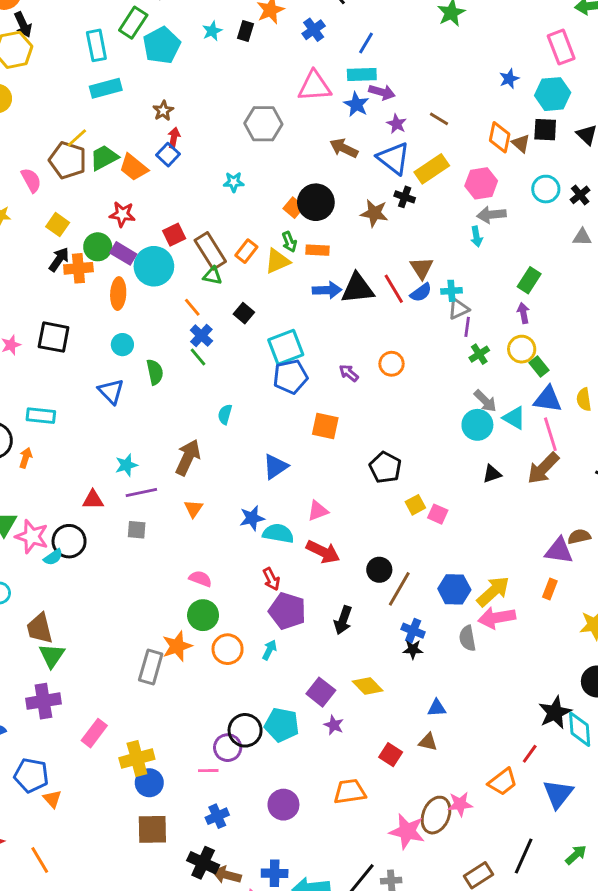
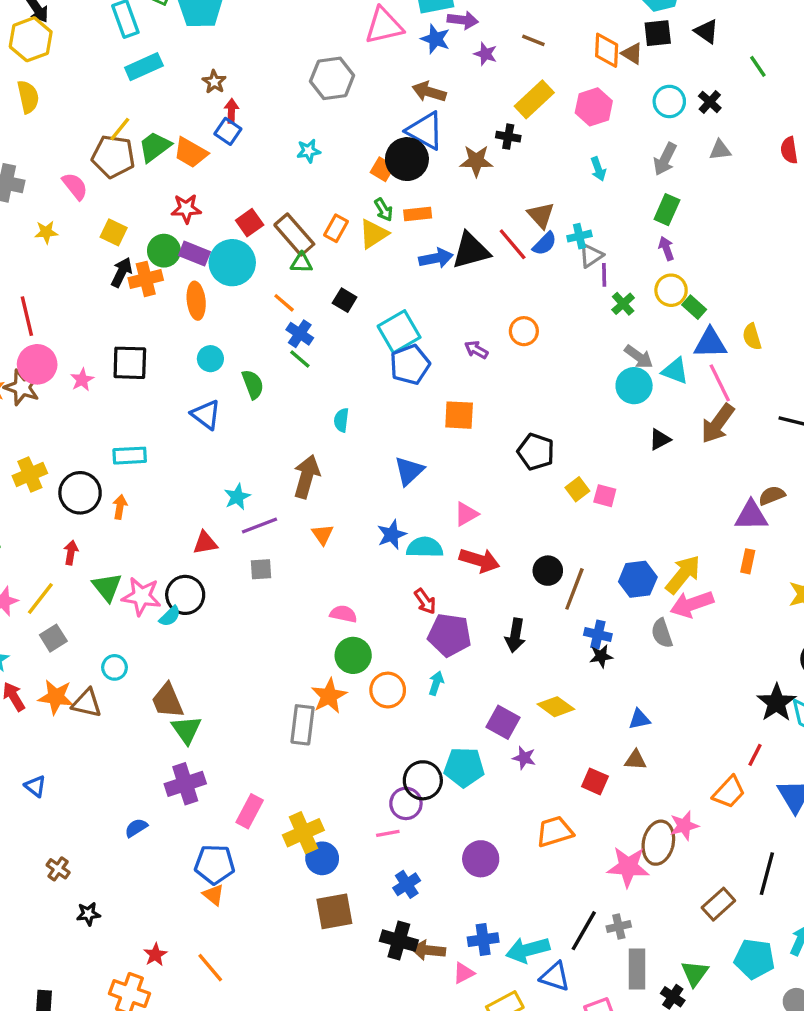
blue triangle: (394, 158) -> (425, 131), moved
gray arrow: (491, 215) -> (665, 159), moved, turned -48
blue pentagon: (31, 775) -> (215, 864), moved

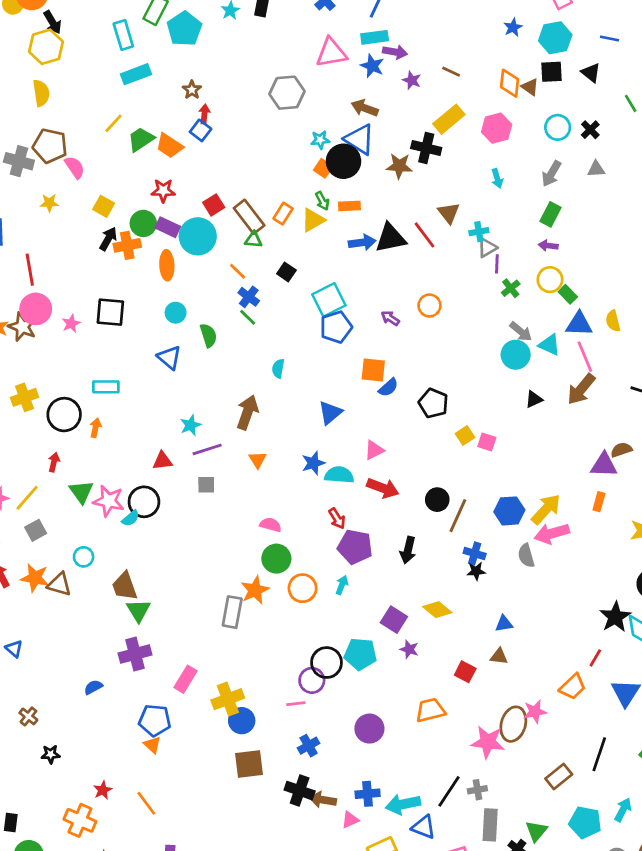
black cross: (508, 137) -> (426, 148), size x1.5
cyan star: (309, 151) -> (320, 140), moved
brown pentagon: (113, 156) -> (50, 146), moved
blue semicircle: (545, 244) -> (388, 387), moved
purple arrow: (666, 248) -> (548, 246), turned -66

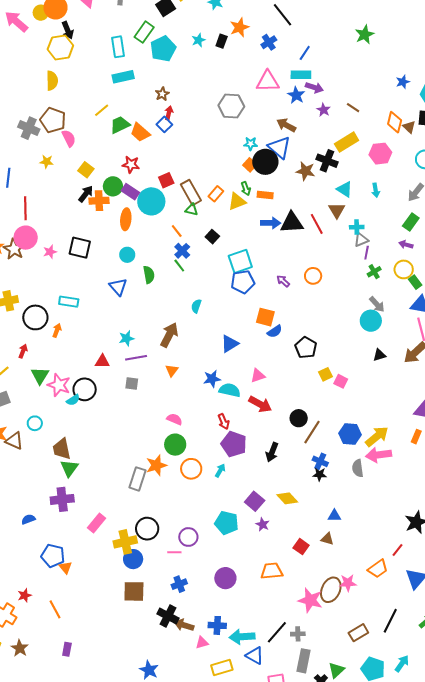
cyan triangle: (549, 345) -> (344, 189), moved
black circle: (327, 663) -> (147, 529), moved
blue pentagon: (155, 720) -> (53, 556), moved

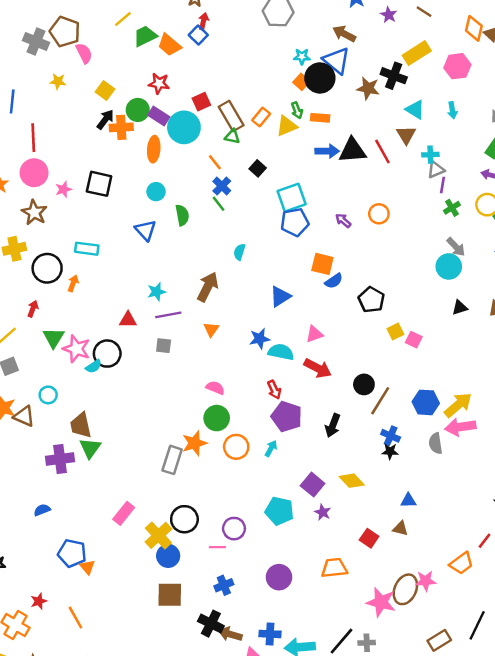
brown star: (14, 249) -> (34, 213), moved
purple cross: (62, 499) -> (60, 459), moved
yellow cross: (125, 542) -> (158, 535), turned -30

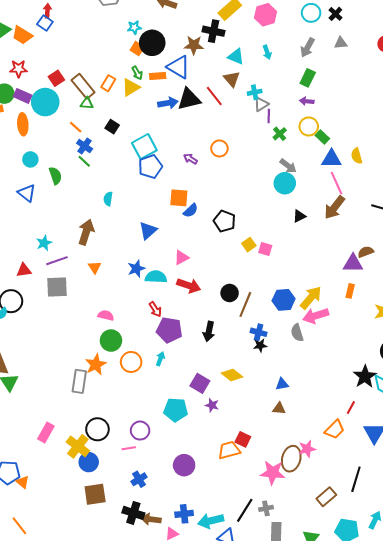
blue triangle: (336, 61) -> (179, 67), moved
gray square: (164, 346) -> (57, 287), size x1.6
red square: (369, 538) -> (243, 439), moved

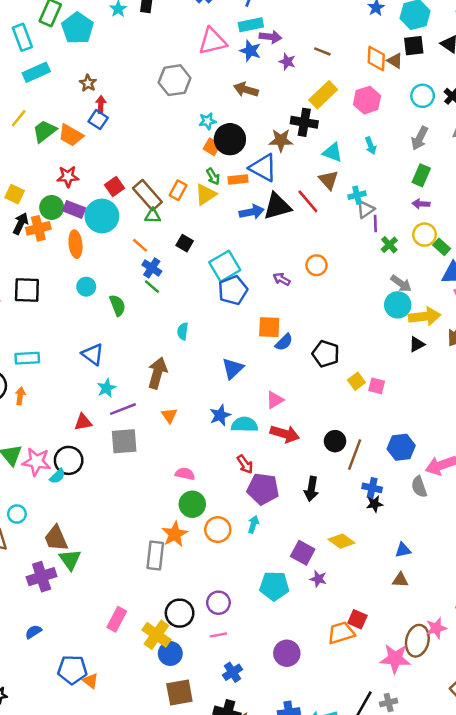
blue triangle: (27, 193) -> (93, 354), moved
yellow arrow: (311, 298) -> (425, 316), moved, turned 45
purple circle: (140, 431) -> (218, 603), moved

